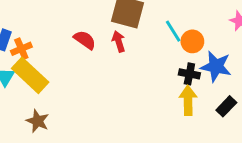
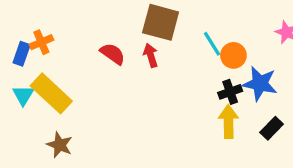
orange cross: (21, 49) -> (41, 42), moved
black cross: (189, 74) -> (230, 92), turned -30

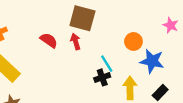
cyan line: (212, 44) -> (107, 64), moved
black cross: (230, 92) -> (102, 77), moved

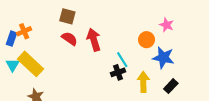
brown square: (82, 18) -> (67, 16), moved, size x0.7
pink star: (171, 25) -> (167, 25), moved
red arrow: (75, 41) -> (94, 40), size x1.5

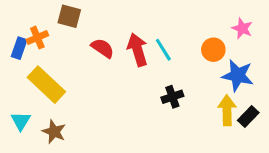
brown square: (67, 16) -> (69, 16), moved
cyan line: (122, 60) -> (163, 50), moved
cyan triangle: (13, 65) -> (21, 121), moved
yellow arrow: (143, 82) -> (227, 110), moved

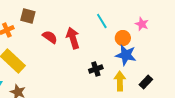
cyan line: (163, 50) -> (102, 21), moved
blue star: (238, 75) -> (126, 55), moved
yellow arrow: (227, 110) -> (120, 81), moved

